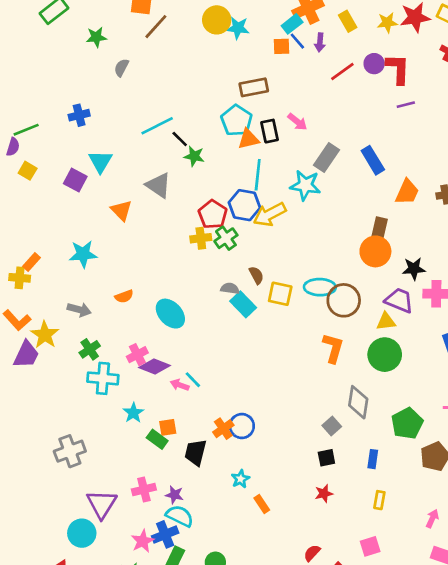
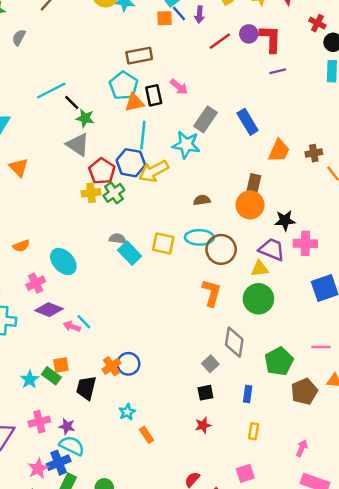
gray triangle: (158, 185) -> (78, 145), moved
brown semicircle: (256, 275) -> (202, 200), moved, turned -70
pink cross: (137, 355) -> (36, 283), moved
cyan star: (133, 413) -> (30, 379), moved

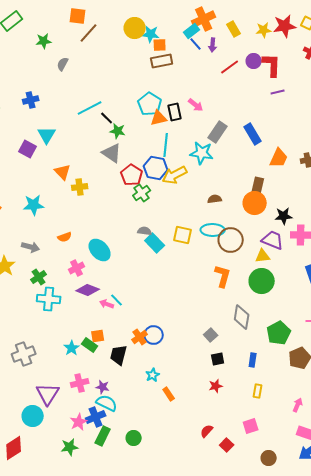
orange square: (165, 18) -> (160, 45), moved
brown rectangle: (139, 56) -> (162, 61), moved
yellow cross: (91, 193) -> (80, 187), moved
gray square: (210, 364) -> (211, 335), moved

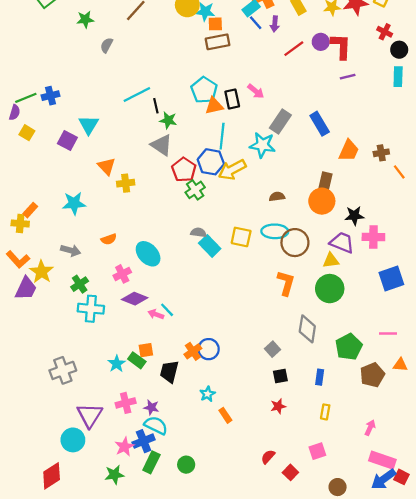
blue cross: (31, 100) -> (50, 96), moved
black line: (107, 118) -> (156, 106), turned 32

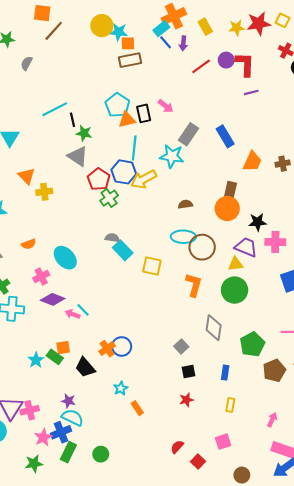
yellow square: (241, 237) -> (152, 266), moved
black trapezoid: (169, 372) -> (85, 367), turned -55
pink cross: (126, 403) -> (30, 410), moved

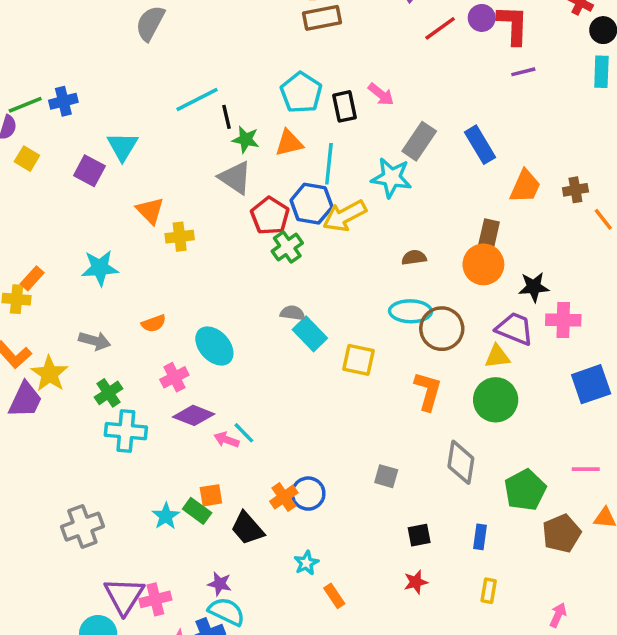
gray semicircle: (27, 63) -> (150, 23), size x1.5
orange triangle: (127, 120) -> (289, 143), moved
gray square: (181, 346) -> (386, 476), moved, turned -32

